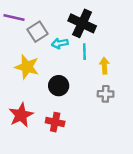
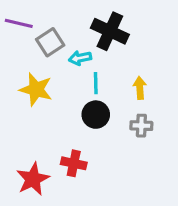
cyan line: (84, 52) -> (96, 83), moved
black circle: (59, 86) -> (96, 115), moved
red star: (21, 115) -> (33, 179), moved

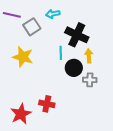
black cross: (110, 31) -> (77, 35), moved
cyan arrow: (80, 58) -> (53, 14), moved
black circle: (96, 115) -> (74, 68), moved

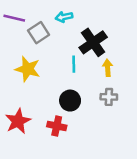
black cross: (77, 35) -> (93, 42), turned 30
black circle: (74, 68) -> (70, 101), moved
red star: (21, 114) -> (18, 121), moved

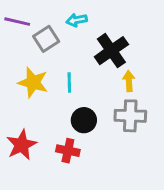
cyan line: (74, 64) -> (69, 82), moved
gray cross: (109, 97) -> (130, 116), size x1.5

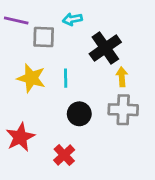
gray square: (46, 39) -> (44, 37), turned 35
red cross: (68, 151) -> (64, 155), moved, turned 35

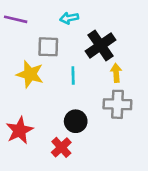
gray square: (44, 37) -> (48, 47), moved
cyan line: (66, 78) -> (73, 76), moved
black circle: (79, 114) -> (76, 121), moved

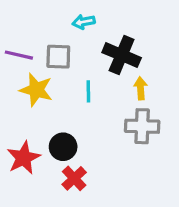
purple line: (16, 19) -> (19, 55), moved
black cross: (101, 45) -> (122, 55), turned -32
black circle: (76, 121) -> (63, 147), moved

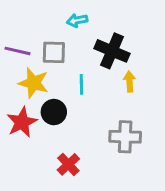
gray cross: (142, 126) -> (125, 137), moved
black circle: (63, 147) -> (54, 112), moved
red star: (24, 158) -> (22, 122), moved

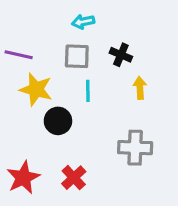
black cross: (112, 51) -> (121, 55), size x0.6
gray square: (54, 52) -> (77, 56), moved
red star: (22, 122) -> (23, 178), moved

